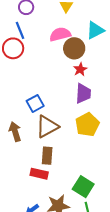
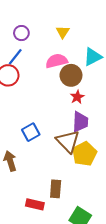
blue line: (20, 30) -> (15, 57), turned 60
brown triangle: (47, 127) -> (68, 141), moved, turned -45
brown rectangle: (47, 156) -> (56, 189), moved

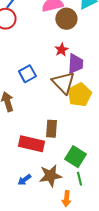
red star: (77, 97) -> (61, 50), moved
red rectangle: (35, 204) -> (31, 144), size x1.4

